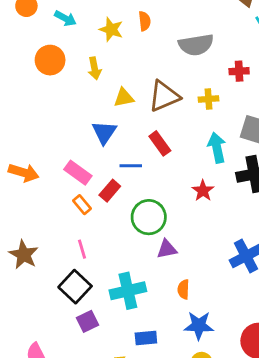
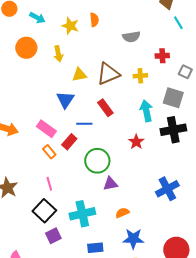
gray semicircle: (196, 45) -> (131, 37), size x0.7
orange semicircle: (183, 289) -> (122, 213), turned 64

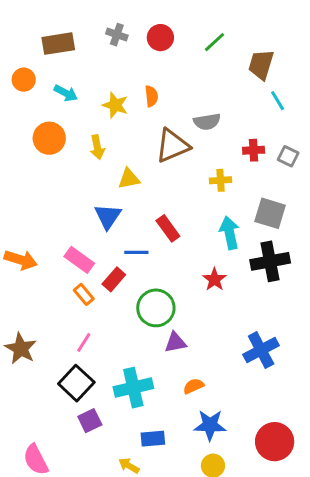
gray square: (185, 72) -> (288, 156), moved
brown triangle: (108, 74) -> (172, 146), moved
pink line: (49, 184) -> (84, 342), turned 48

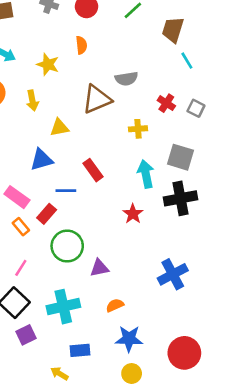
orange semicircle: (151, 96) -> (81, 45), moved
red cross: (254, 150) -> (166, 103), turned 36
blue triangle: (108, 216) -> (41, 160), turned 40
green circle: (156, 308) -> (67, 246), moved

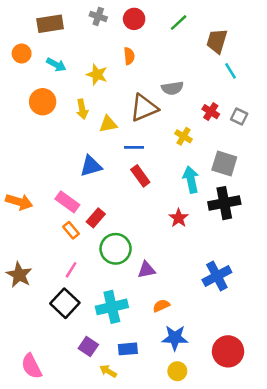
yellow triangle: (59, 128) -> (108, 124), moved
yellow cross: (138, 129) -> (184, 136), turned 35
blue line: (66, 191) -> (134, 147), moved
purple square: (26, 335) -> (88, 346), moved, turned -30

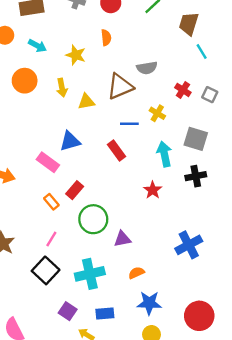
blue line: (134, 147) -> (129, 124), moved
pink rectangle: (67, 202) -> (48, 162), moved
black cross: (224, 203) -> (196, 176), size x0.7

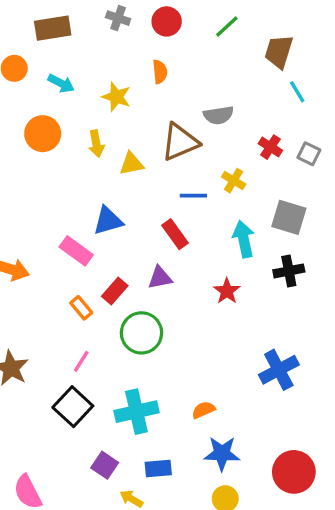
purple triangle: (122, 239) -> (160, 278), moved

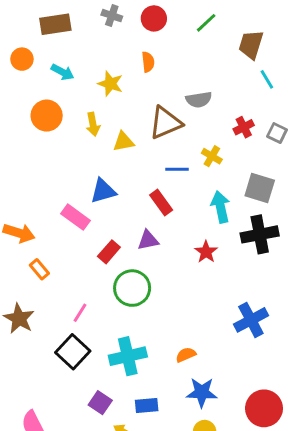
red cross: (270, 147) -> (244, 127), turned 30
black cross: (289, 271) -> (260, 234), size x1.4
orange rectangle: (81, 308) -> (39, 269), moved

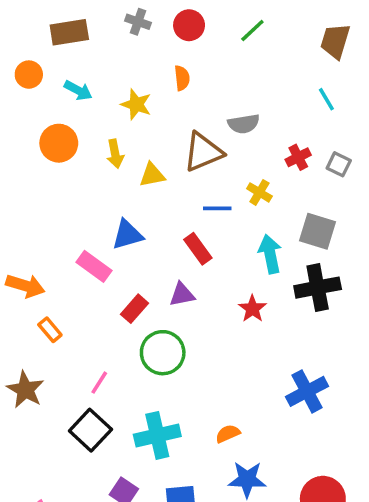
brown trapezoid: (251, 45) -> (335, 41), moved

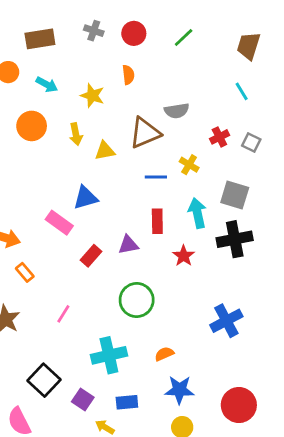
red rectangle: (198, 249) -> (157, 221), moved, turned 35
green circle: (163, 353) -> (137, 300), moved
black square: (90, 430) -> (44, 380), moved

